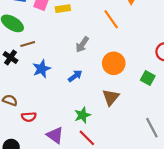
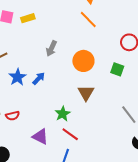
orange line: (111, 19) -> (88, 19), moved
blue arrow: (75, 76) -> (39, 79), moved
red semicircle: (29, 117) -> (13, 116), moved

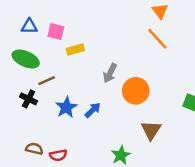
yellow rectangle: (28, 18) -> (75, 49), moved
orange circle: (83, 61) -> (136, 91), moved

